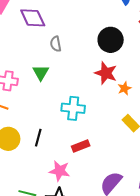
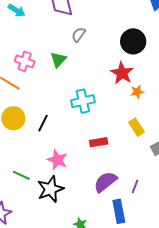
gray semicircle: (56, 44) -> (79, 35), turned 35
cyan cross: (73, 108) -> (83, 101), turned -30
red rectangle: (81, 146) -> (99, 142), moved

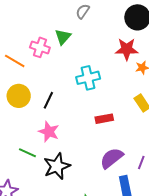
pink cross: (25, 61) -> (40, 47), moved
red star: (122, 73) -> (127, 49), turned -30
pink star: (57, 160) -> (49, 132), moved

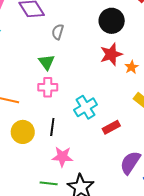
pink cross: (40, 47) -> (48, 87), moved
cyan cross: (88, 78) -> (86, 107), moved

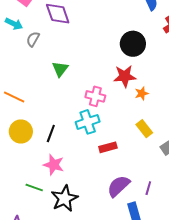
gray semicircle: (58, 32) -> (33, 39), moved
pink cross: (48, 87) -> (95, 96), moved

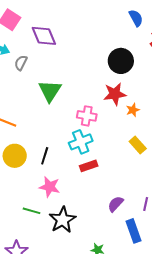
green triangle: (60, 69) -> (50, 91), size x1.4
red rectangle: (108, 147) -> (89, 166), moved
purple semicircle: (118, 186) -> (116, 204), size x0.7

